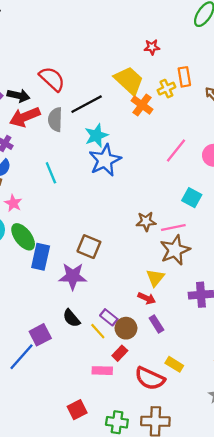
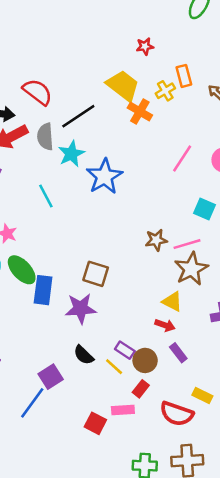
cyan star: (96, 136) -> (71, 154), moved
yellow triangle: (155, 278) -> (172, 302), turned -36
red square: (77, 410) -> (95, 423), moved, turned -30

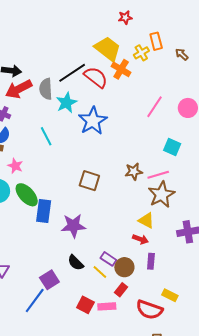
red semicircle: (37, 92) -> (96, 77), moved
brown square: (96, 274) -> (89, 181), moved
purple rectangle: (178, 353) -> (151, 261), turned 42
red square: (95, 423) -> (85, 305), moved

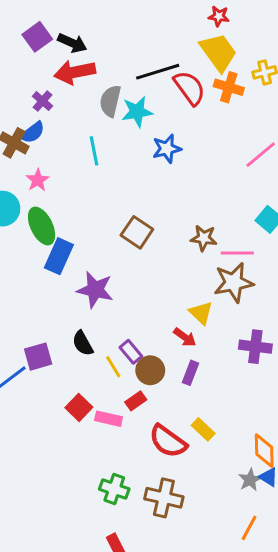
red star: (125, 17) -> (219, 16), moved
orange cross: (121, 69) -> (229, 87), turned -30
gray semicircle: (46, 89) -> (110, 101), moved
blue star: (93, 121) -> (167, 149), size x0.7

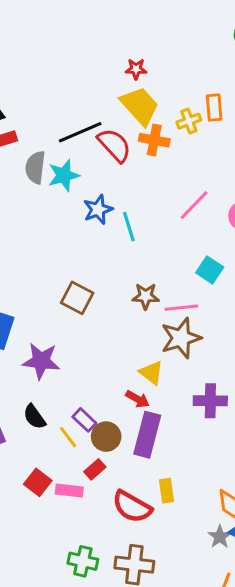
cyan line: (94, 151) -> (129, 227), moved
purple rectangle: (190, 373) -> (147, 435), size x1.8
yellow rectangle: (203, 429) -> (167, 491), turned 45

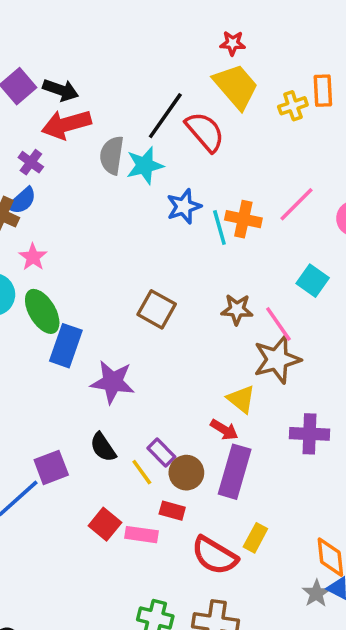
black line: (80, 132) -> (165, 116), turned -33
orange cross: (154, 140) -> (243, 219), moved
pink line: (181, 308) -> (278, 324), turned 60
red rectangle: (95, 469) -> (172, 511), turned 55
yellow rectangle: (167, 491) -> (255, 538), turned 35

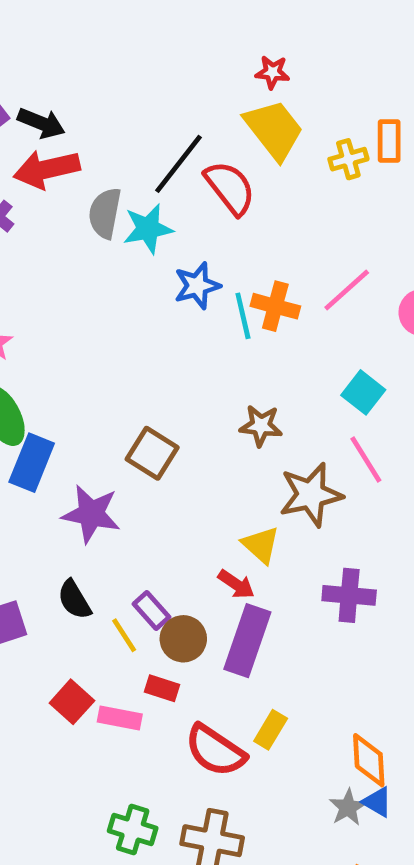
brown square: (157, 309) -> (152, 453), moved
pink line: (278, 324) -> (366, 459), moved

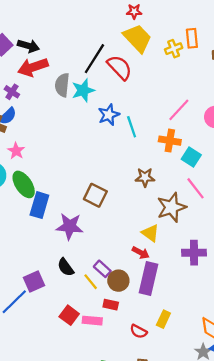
orange cross: (275, 306) -> (170, 141), moved
red semicircle: (215, 751) -> (138, 331), size x0.6

